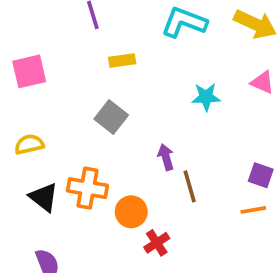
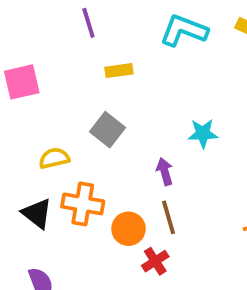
cyan star: (206, 97) -> (203, 133), moved
yellow semicircle: (29, 144) -> (54, 158), moved
brown line: (190, 186) -> (169, 217), moved

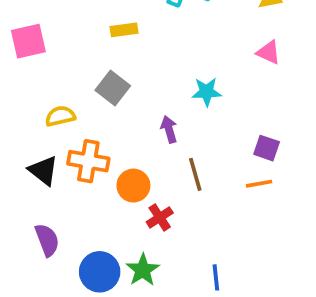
brown line: (169, 217) -> (195, 174), moved

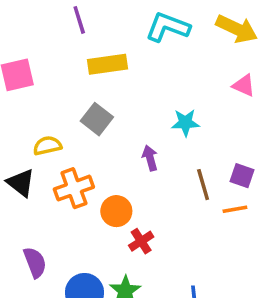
yellow rectangle: (124, 30) -> (108, 64), size x1.5
orange cross: (88, 161) -> (74, 188), turned -30
black triangle: (43, 171) -> (21, 183), moved
brown line: (195, 174) -> (203, 185), moved

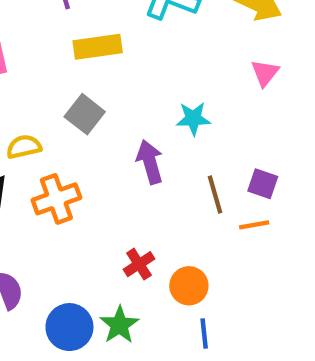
pink triangle: (244, 85) -> (265, 73), turned 45
purple arrow: (150, 158) -> (150, 162), size x1.4
orange circle: (116, 211) -> (189, 286), moved

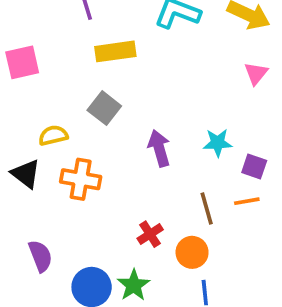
cyan star: (193, 118) -> (218, 143), moved
brown line: (215, 195) -> (207, 209), moved
orange cross: (56, 199) -> (81, 179), turned 30

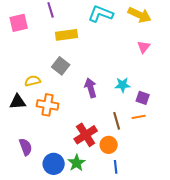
pink square: (22, 62) -> (19, 23), moved
black triangle: (26, 174) -> (18, 102), turned -42
red cross: (150, 234) -> (86, 135), size x1.6

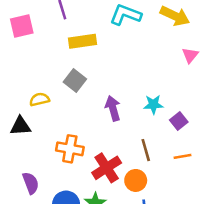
pink triangle: (144, 47) -> (190, 55), moved
purple square: (143, 98) -> (179, 121), turned 32
orange cross: (48, 105) -> (70, 149), moved
orange line: (139, 117) -> (182, 156), moved

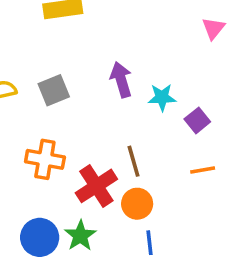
gray square: (75, 80) -> (54, 90), moved, turned 30
purple arrow: (113, 108) -> (121, 80), moved
brown line: (146, 150) -> (134, 161), moved

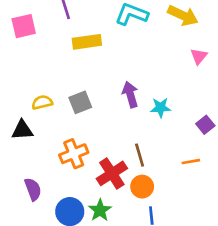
purple square: (197, 120) -> (205, 125), moved
orange cross: (45, 159) -> (74, 154), turned -32

